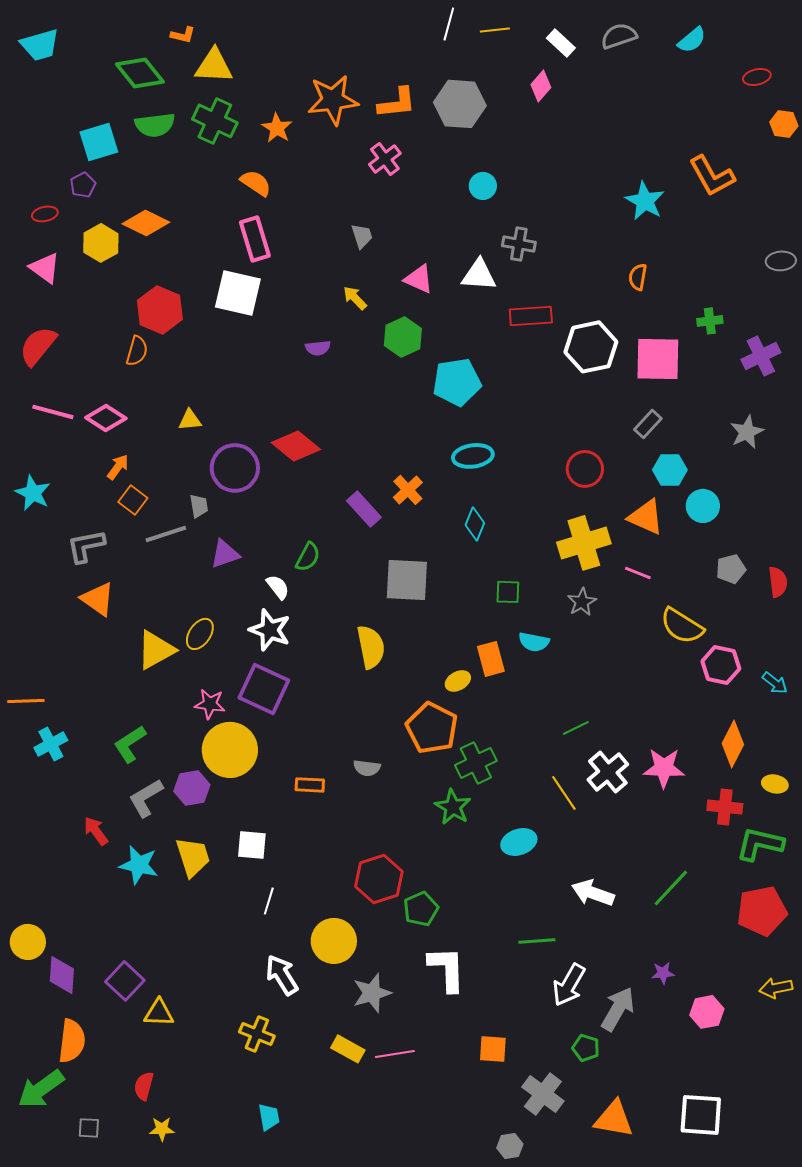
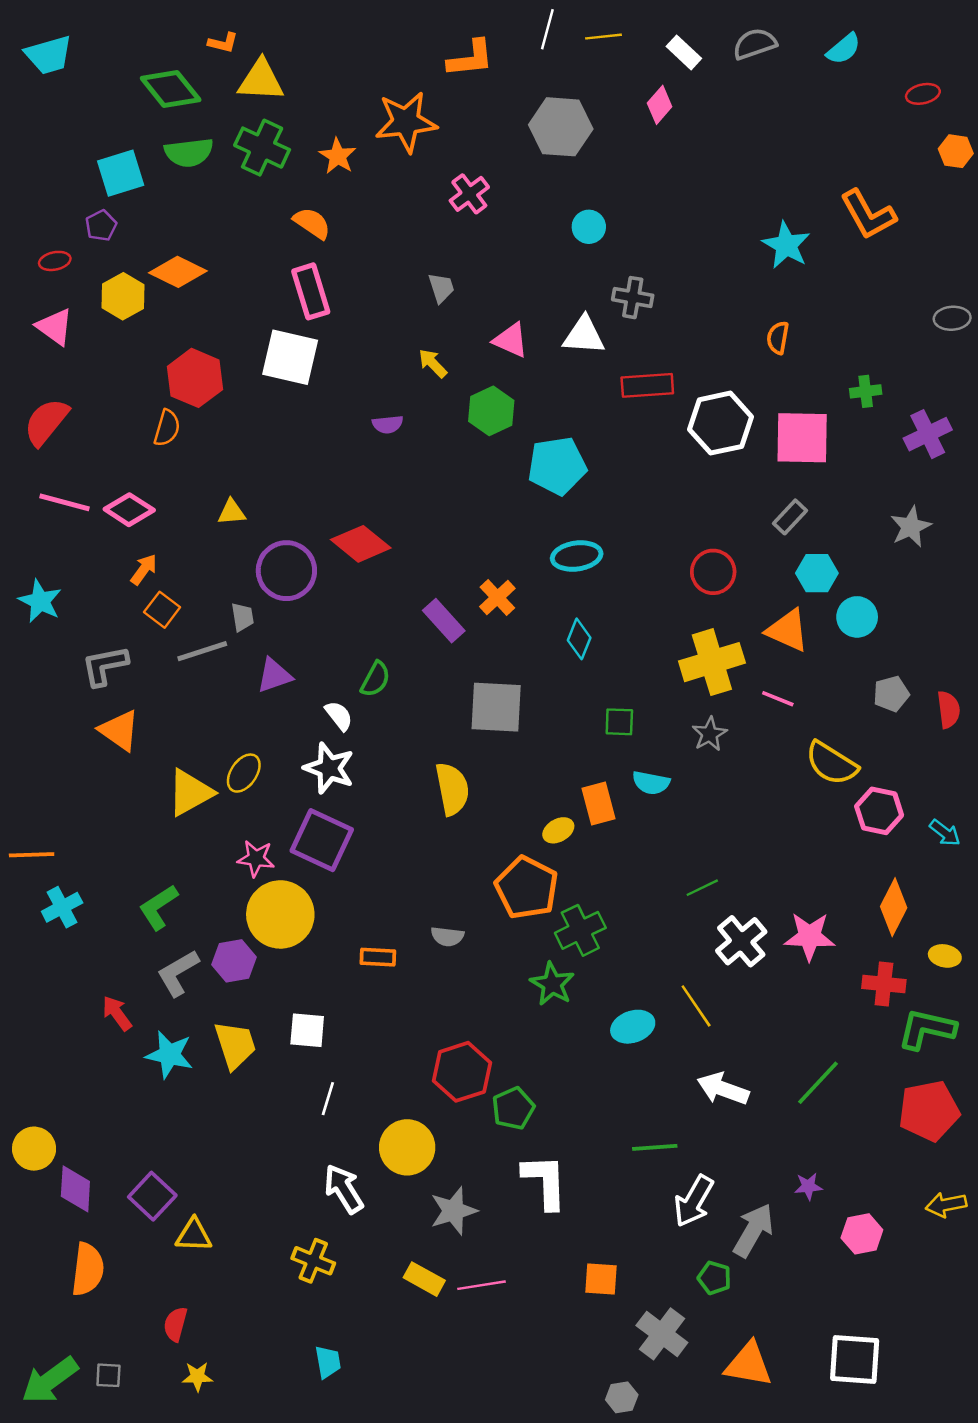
orange L-shape: (397, 103) -> (471, 59), moved
yellow line: (564, 793) -> (696, 1006), moved
green arrow: (41, 1089) -> (50, 1380), moved

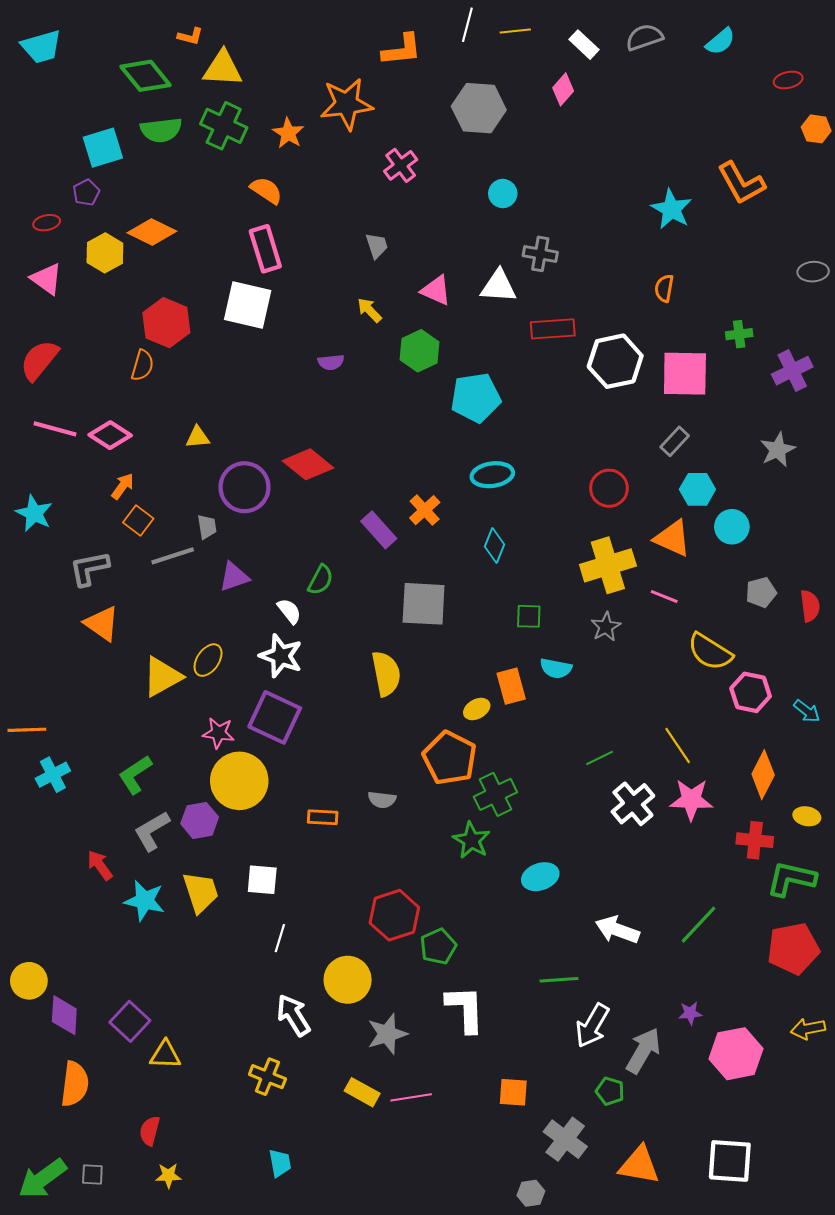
yellow line: (696, 1006) -> (678, 745), moved
pink hexagon: (862, 1234) -> (736, 1054), size x1.5

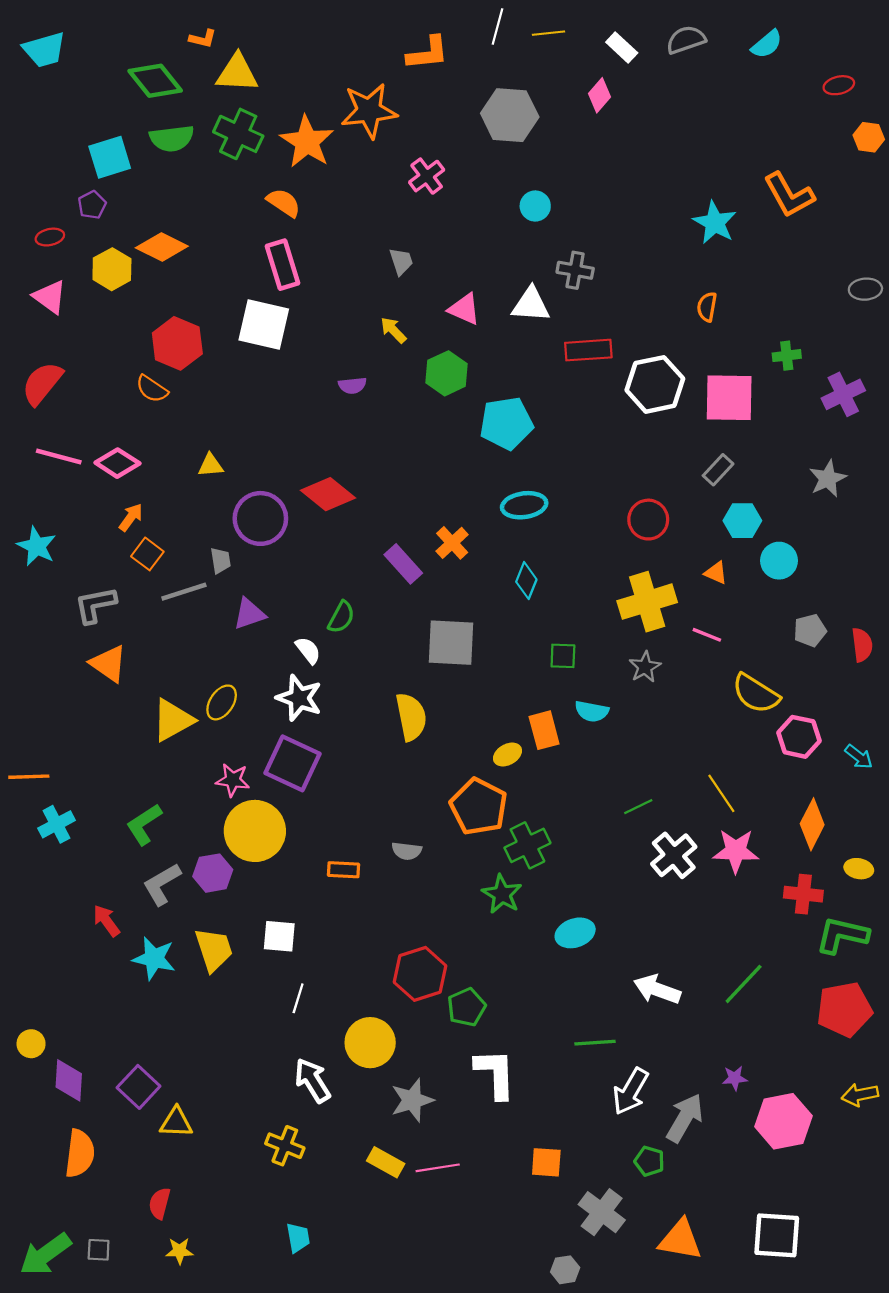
orange star: (288, 133) -> (307, 142), size x1.6
orange semicircle: (142, 365) -> (152, 389), turned 108
orange triangle: (672, 538) -> (716, 573), size x0.6
yellow circle: (29, 981) -> (31, 1044), size x0.7

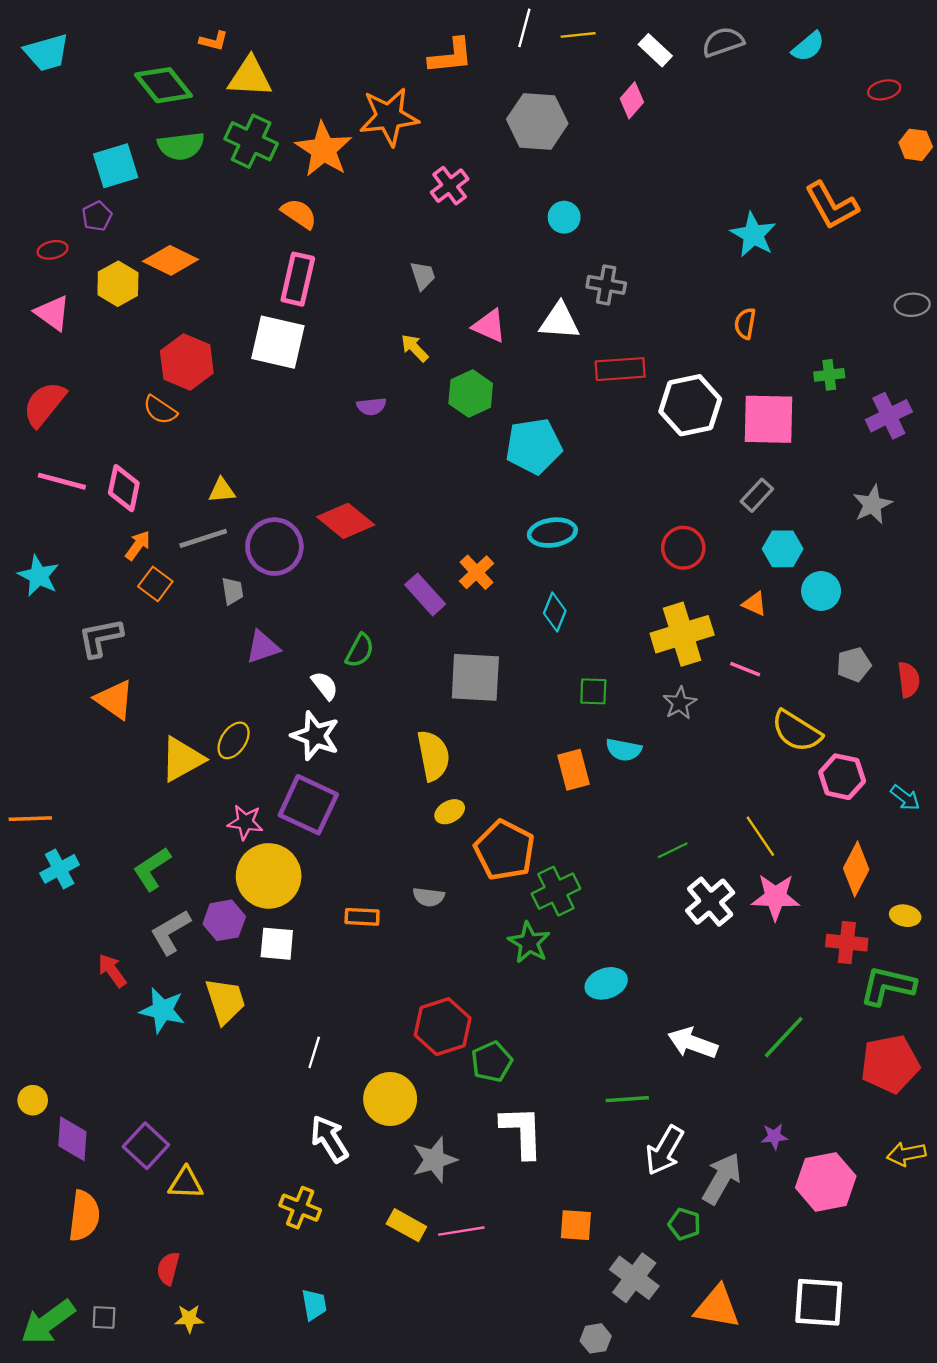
pink rectangle: (283, 265) -> (298, 279), turned 30
pink diamond: (117, 463) -> (124, 488), turned 69
gray line: (184, 592) -> (203, 538), moved
yellow ellipse: (508, 755) -> (450, 812), moved
white square: (279, 936) -> (277, 944), moved

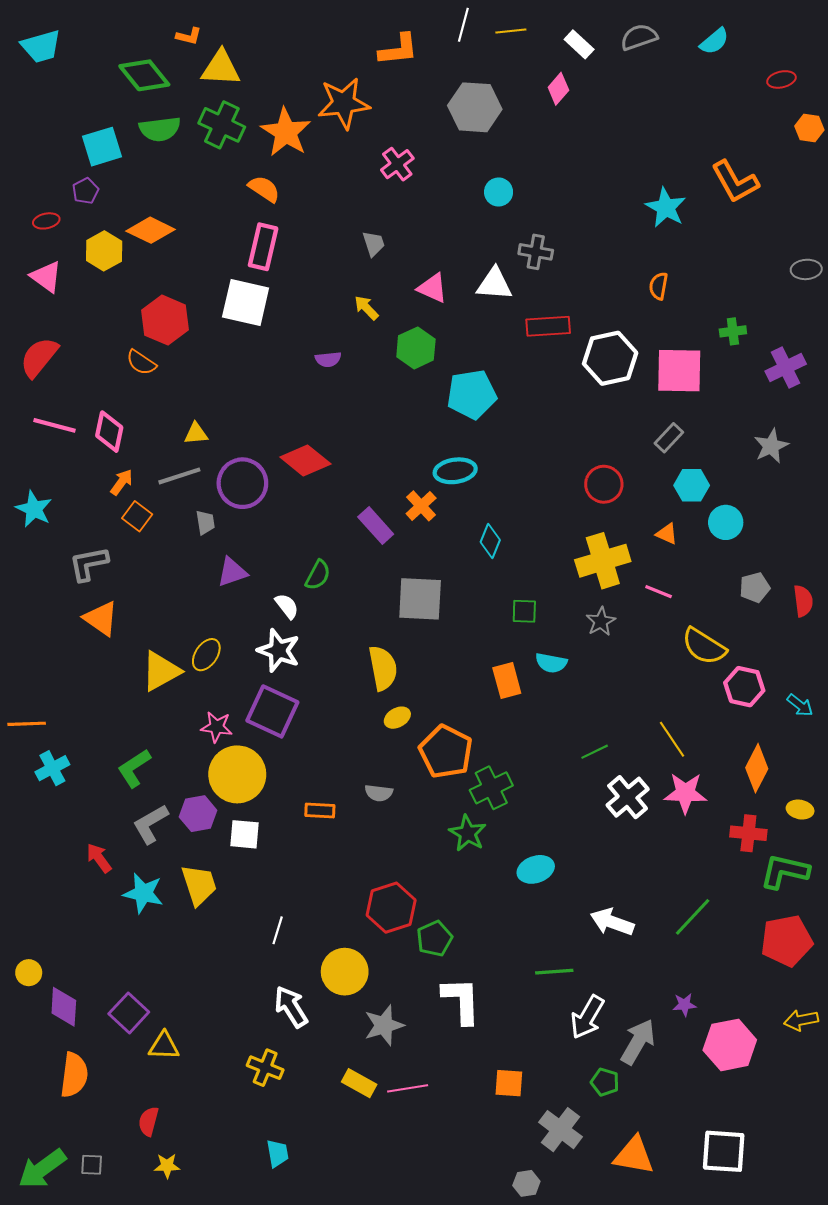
cyan ellipse: (552, 533) -> (455, 471), moved

